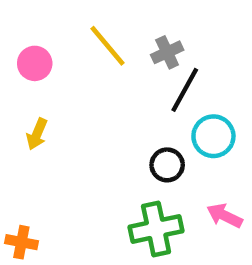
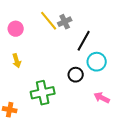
gray cross: (167, 52) -> (65, 22), moved
yellow arrow: (37, 134) -> (17, 61), turned -40
green cross: (156, 229) -> (43, 93), moved

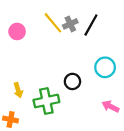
black line: (84, 41) -> (91, 25), moved
yellow arrow: (17, 61) -> (18, 90), moved
black circle: (76, 75) -> (72, 81), moved

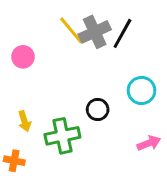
gray cross: (70, 24) -> (95, 32), size x1.5
pink circle: (17, 31) -> (23, 57), moved
pink arrow: (110, 106) -> (149, 143), turned 133

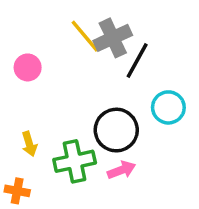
black line: (122, 33) -> (137, 61), moved
black circle: (98, 109) -> (116, 130), size x1.6
pink arrow: (149, 143) -> (121, 170), moved

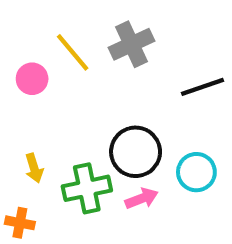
yellow line: (85, 36) -> (73, 52), moved
black line: (137, 61) -> (203, 87), moved, turned 42
cyan circle: (168, 107) -> (196, 172), moved

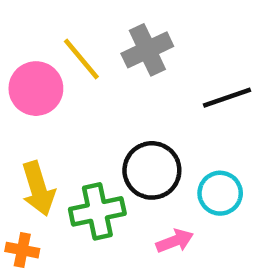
pink circle: (32, 79) -> (36, 89), size x1.5
yellow arrow: (34, 168) -> (38, 189), size x1.6
pink arrow: (142, 198) -> (175, 241), moved

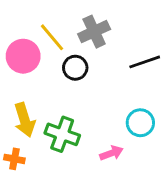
black circle: (152, 170) -> (75, 68), moved, size x0.7
green cross: (97, 211) -> (62, 134), turned 32

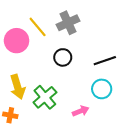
black line: (145, 62) -> (105, 61), moved
black circle: (75, 68) -> (63, 57), moved
green cross: (62, 134) -> (45, 97), turned 30

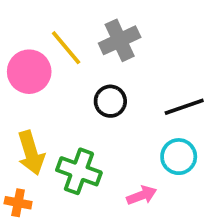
green cross: (45, 97) -> (79, 171), turned -30

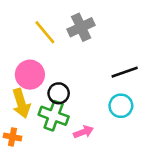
pink circle: (29, 72) -> (30, 75), moved
black circle: (110, 101) -> (59, 93), moved
pink arrow: (142, 195) -> (84, 132), moved

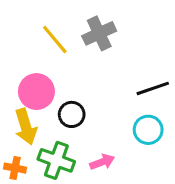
green cross: (54, 116) -> (56, 160), moved

